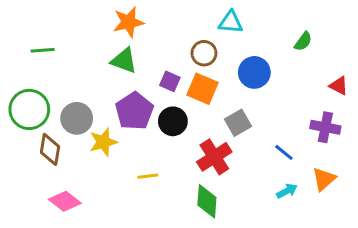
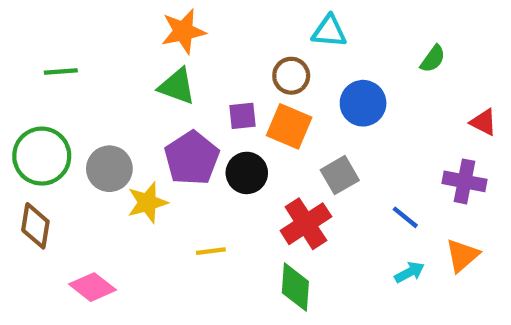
purple square: (170, 81) -> (243, 116), turned -30
brown diamond: (50, 149) -> (35, 226), moved

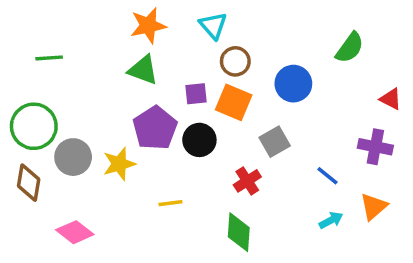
cyan triangle: (329, 31) -> (213, 26), moved, turned 44
green semicircle: (433, 59) -> (350, 48), size x1.4
gray circle: (109, 169) -> (73, 157), moved
red cross: (306, 224) -> (247, 181), size x0.7

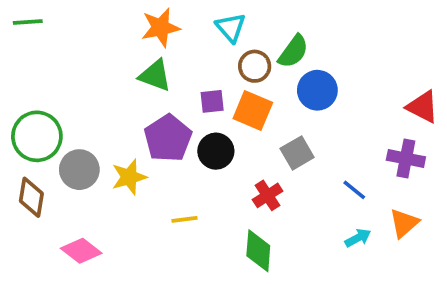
green semicircle: (350, 48) -> (293, 51), moved
green line: (49, 58) -> (28, 22), moved
red triangle: (391, 99) -> (423, 107), size x1.4

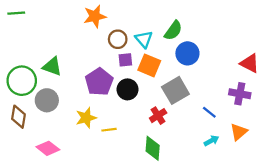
cyan triangle: (231, 27) -> (144, 39), moved
brown circle: (255, 66) -> (118, 39), moved
green triangle: (155, 75) -> (52, 66), moved
gray square: (297, 153) -> (175, 90), size x1.4
yellow star: (129, 177) -> (86, 118), moved

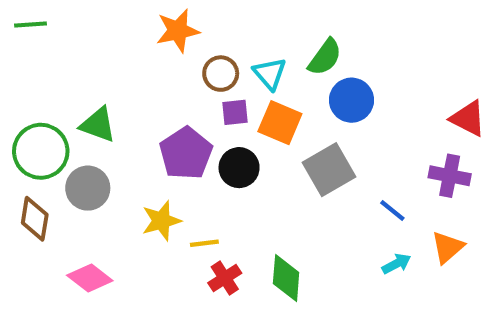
red cross: (158, 116) -> (225, 278), moved

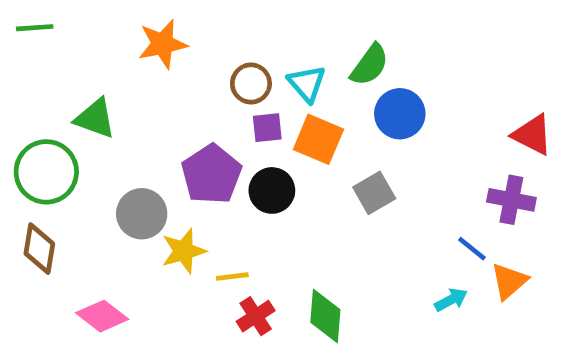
orange star: (178, 31) -> (163, 44), moved
green triangle: (98, 125) -> (95, 118), moved
gray square: (329, 170) -> (374, 193), size x0.7
gray circle: (88, 188) -> (142, 214), moved
blue line: (392, 211) -> (472, 249), moved

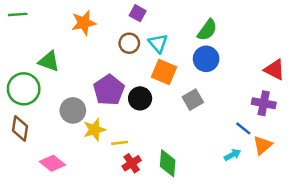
green semicircle: (370, 65) -> (207, 30), moved
purple square: (267, 128) -> (138, 13), moved, turned 35

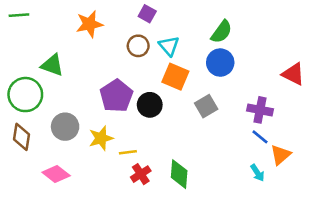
purple cross: (264, 103) -> (260, 110), moved
gray circle: (73, 110) -> (65, 127), moved
cyan arrow: (232, 155) -> (257, 173), moved, turned 84

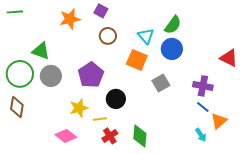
purple square: (147, 14) -> (101, 11), moved
cyan triangle: (169, 46) -> (146, 36), moved
black circle: (150, 105) -> (116, 99), moved
gray circle: (65, 127) -> (51, 76), moved
pink diamond: (56, 174) -> (66, 136), moved

